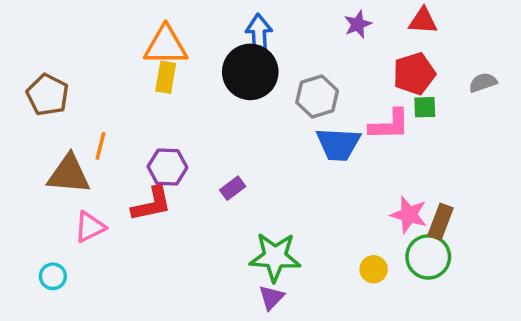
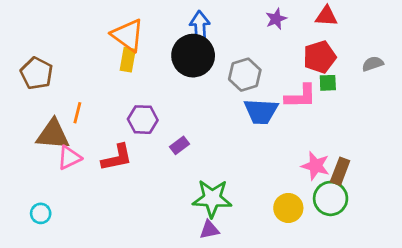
orange triangle: (166, 45) -> (128, 35), turned 36
purple hexagon: (167, 167) -> (143, 120), moved
pink triangle: (90, 227) -> (69, 158), moved
yellow circle: (374, 269) -> (288, 208), size x1.4
purple triangle: (271, 297) -> (209, 230), turned 35

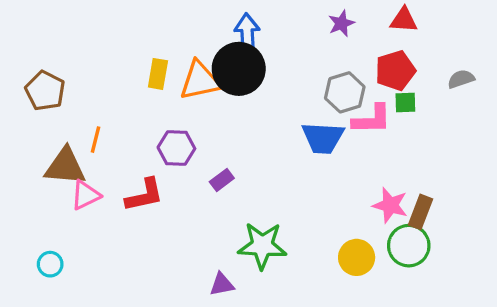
orange triangle: (128, 35) -> (200, 81), moved, turned -48
gray hexagon: (245, 75) -> (345, 92), moved
purple triangle: (209, 230) -> (222, 284), moved

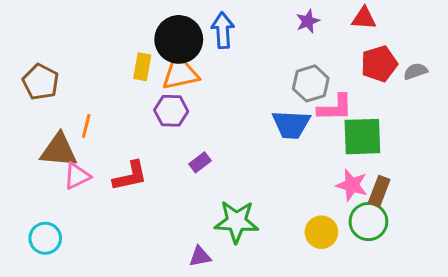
black circle: (239, 69) -> (179, 39), moved
red pentagon: (395, 71) -> (379, 64), moved
green square: (405, 103) -> (362, 137), moved, size x2.0
purple hexagon: (176, 148) -> (171, 111), moved
cyan circle: (50, 264) -> (45, 238), size x1.4

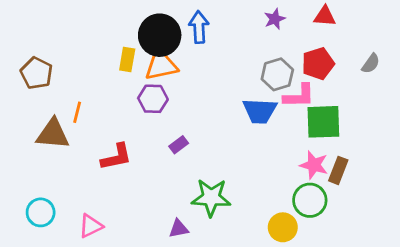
red pentagon: (379, 64) -> (318, 64), moved
gray semicircle: (416, 71) -> (371, 64), turned 145
pink triangle: (77, 176) -> (91, 226), moved
green circle: (368, 222) -> (310, 200), moved
yellow circle: (321, 232) -> (283, 227), moved

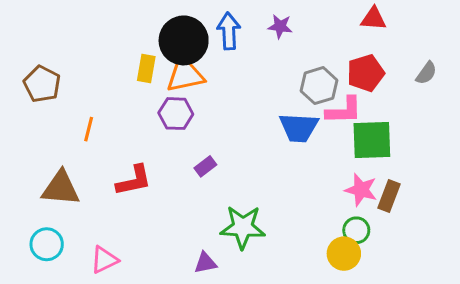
purple star: (275, 19) -> (280, 26), moved, turned 30
brown triangle: (53, 134) -> (61, 188), moved
green circle: (310, 200) -> (356, 230), size x0.7
yellow circle: (283, 227) -> (344, 254), moved

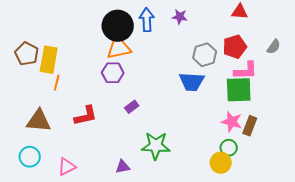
yellow rectangle: (146, 68) -> (49, 60), moved, size x1.5
pink L-shape: (344, 110) -> (246, 71), moved
purple triangle: (205, 263) -> (123, 167), moved

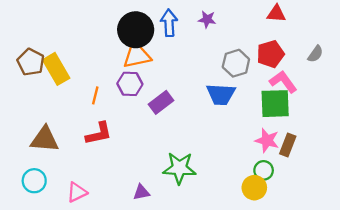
yellow rectangle: (49, 60) -> (56, 69), turned -40
pink L-shape: (246, 71) -> (283, 82), turned -125
orange line: (57, 83) -> (95, 95), moved
purple rectangle: (132, 107) -> (161, 102), moved, size x1.5

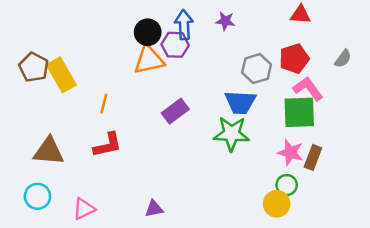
black circle: (136, 30) -> (148, 32), size x0.7
purple hexagon: (130, 84) -> (175, 45), moved
green star: (179, 168) -> (232, 134), moved

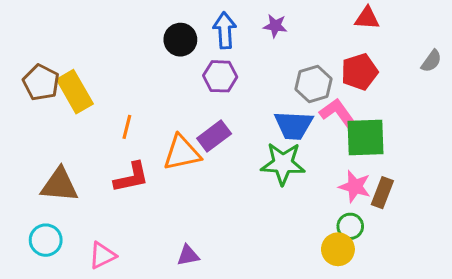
purple hexagon: (175, 45) -> (220, 76), moved
gray semicircle: (343, 59) -> (431, 61), moved
orange triangle: (149, 60) -> (182, 153), moved
pink L-shape: (308, 89) -> (338, 113), moved

